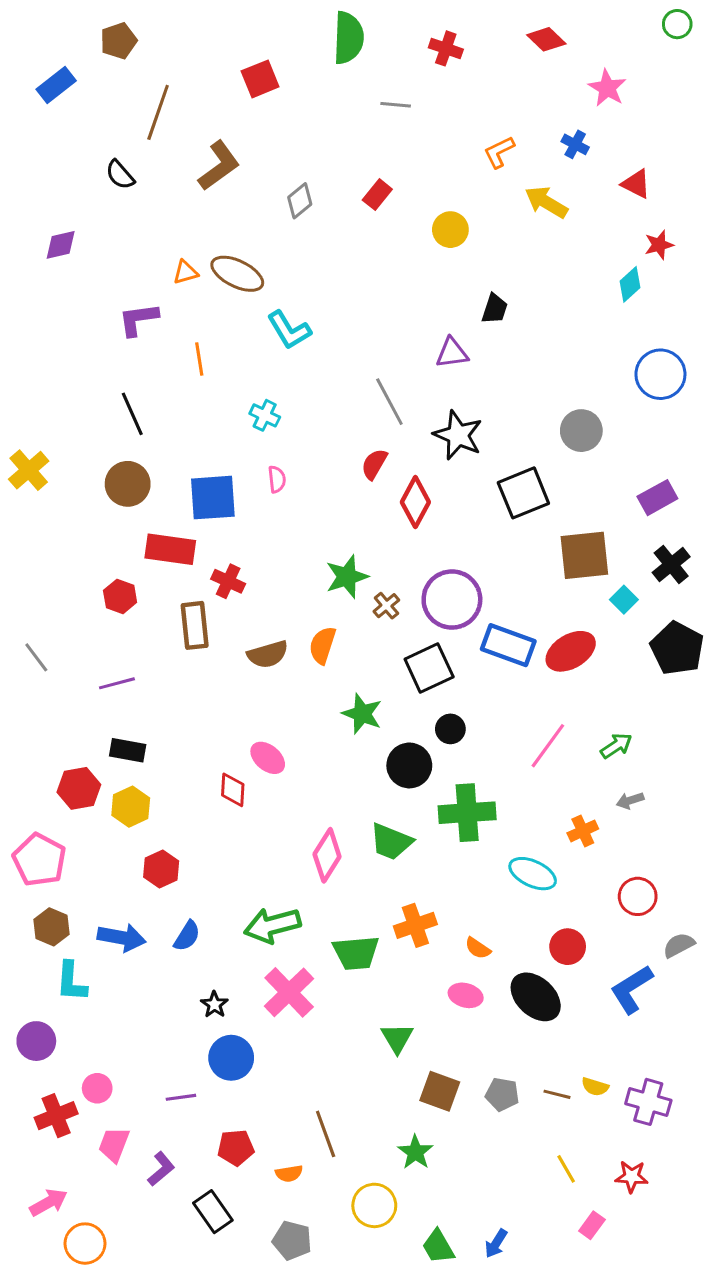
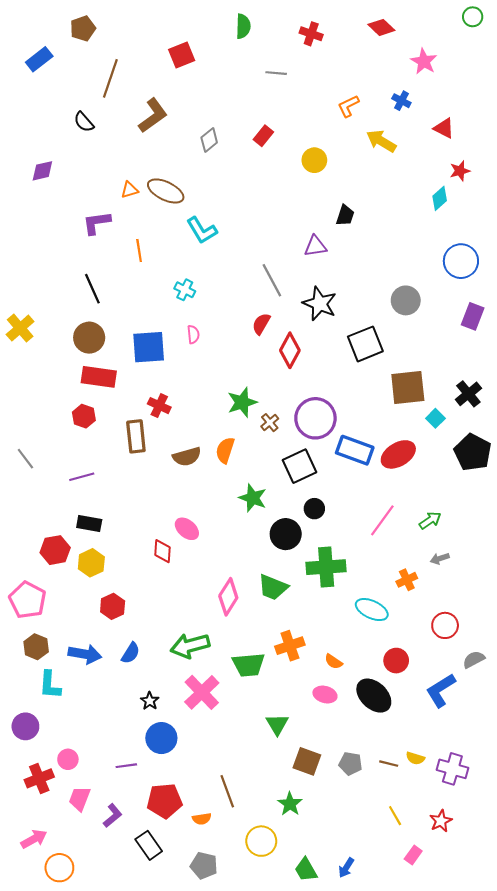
green semicircle: (348, 38) -> (243, 26), size x0.7
purple rectangle: (657, 498) -> (473, 316), moved, turned -40
red rectangle: (170, 549) -> (99, 377), moved
red pentagon: (236, 1148) -> (165, 801), size x1.4
red star: (632, 1177) -> (441, 821), turned -30

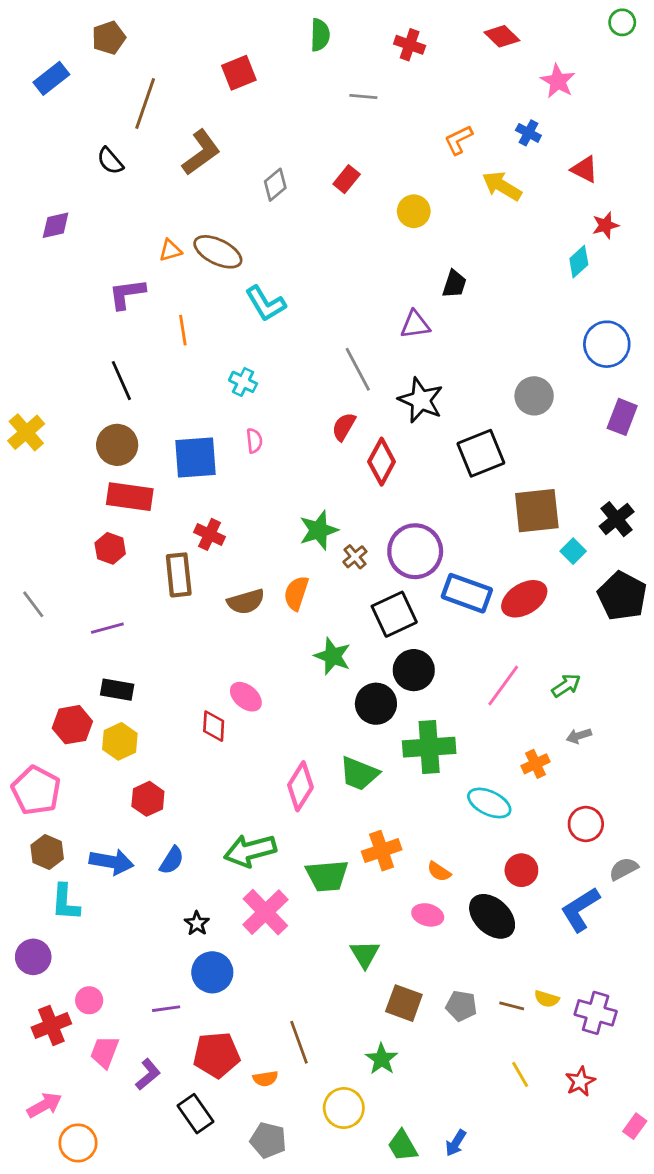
black circle: (314, 509) -> (414, 670), size x1.5
pink rectangle: (413, 855) -> (635, 1126), moved

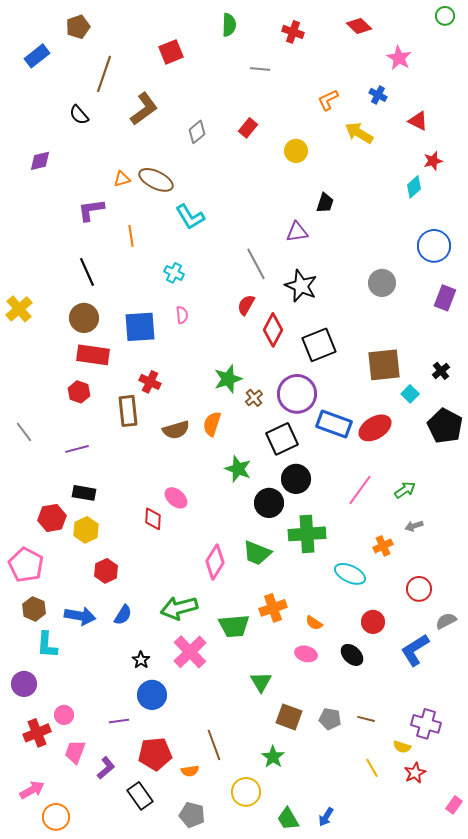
black square: (481, 453) -> (319, 345), moved
black cross: (617, 519) -> (441, 371), size x0.7
black ellipse: (492, 916) -> (352, 655), size x0.7
yellow semicircle: (547, 999) -> (402, 747), moved

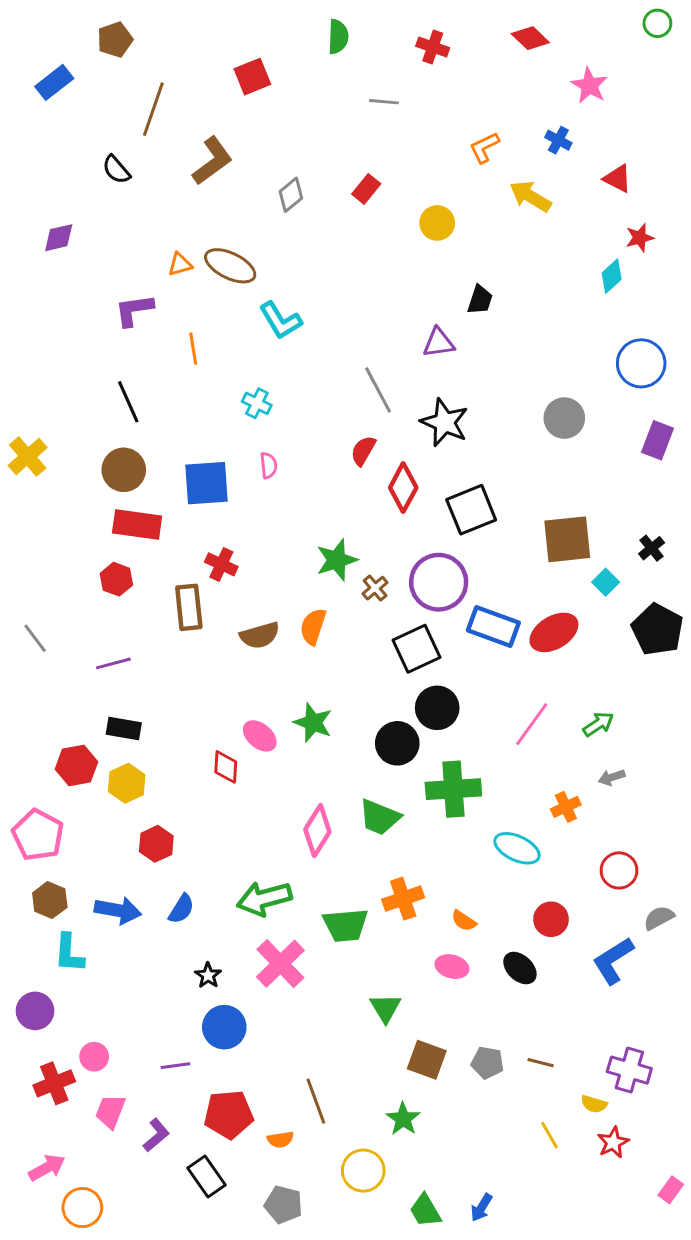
green star: (238, 469) -> (313, 723), moved

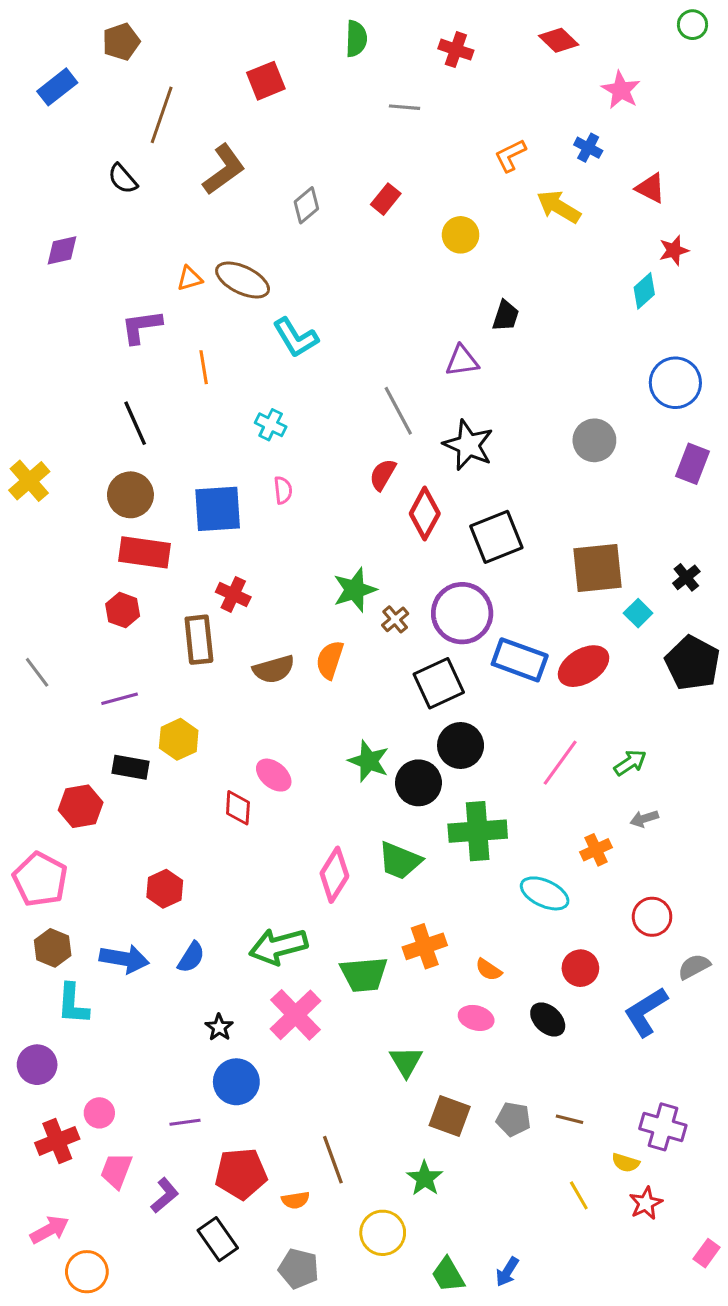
green star: (313, 723) -> (369, 761), moved
yellow hexagon: (127, 783) -> (179, 739), moved

